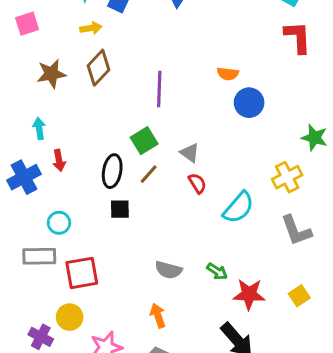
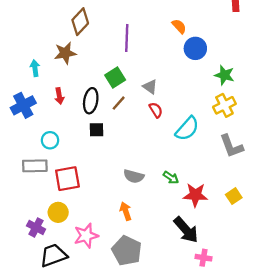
brown star: (51, 74) -> (65, 53), moved
orange semicircle: (228, 74) -> (179, 26), turned -140
green star: (314, 138) -> (224, 75), moved
red arrow: (59, 160) -> (59, 96), moved

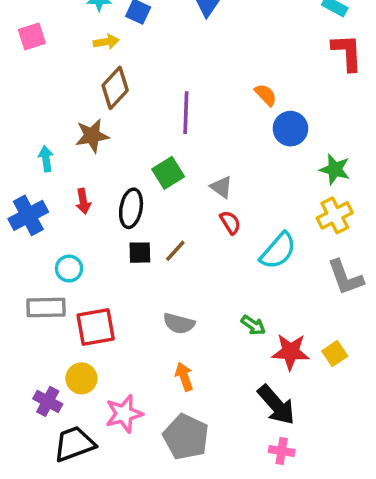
brown line: (119, 103) -> (175, 251), moved
gray semicircle: (134, 176) -> (179, 323), moved
yellow square: (234, 196) -> (335, 354), moved
pink cross: (204, 258) -> (282, 451), moved

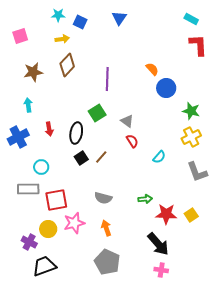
brown star: (92, 136) -> (33, 72), moved
cyan semicircle: (278, 251) -> (159, 157), size x0.6
black square: (140, 253) -> (81, 158), turned -32
green arrow: (253, 325) -> (145, 199), turned -40
pink star: (124, 414) -> (74, 223), moved

